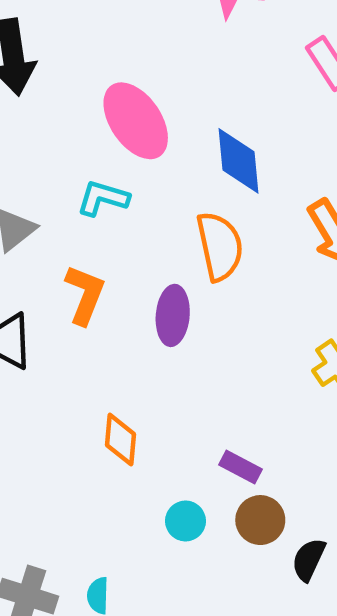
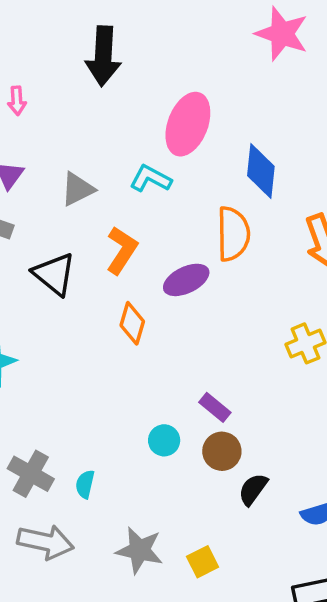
pink ellipse: (136, 121) -> (188, 124), turned 44
purple ellipse: (173, 315) -> (186, 280), turned 48
orange diamond: (121, 440) -> (132, 323), moved

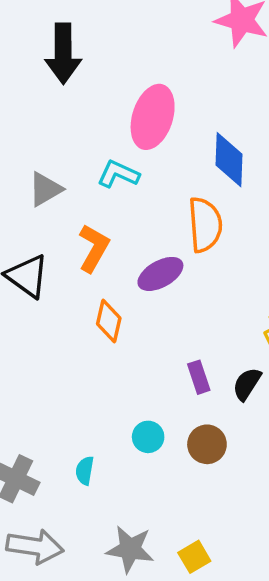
purple rectangle: (215, 407) -> (199, 377), moved, turned 36
cyan semicircle: (85, 484) -> (85, 471), moved
black semicircle: (253, 489) -> (247, 384), moved

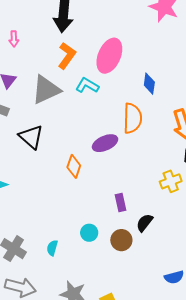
blue diamond: (229, 160) -> (149, 84), size x0.7
gray triangle: (45, 189) -> (46, 90), size x1.5
orange L-shape: (94, 248) -> (67, 56), moved
black semicircle: (247, 384) -> (145, 223), moved

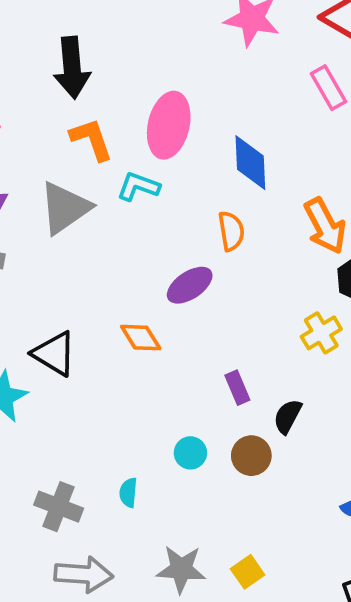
orange L-shape: (67, 56) -> (92, 139), turned -44
blue diamond: (149, 84) -> (250, 163), size x1.4
orange semicircle: (132, 118) -> (231, 231), size x0.7
black triangle: (31, 137) -> (54, 354), moved
orange diamond: (74, 166) -> (141, 338), turned -40

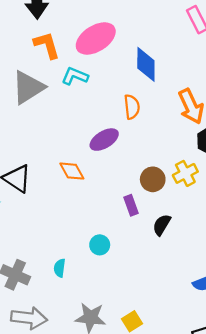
pink ellipse: (169, 125) -> (96, 38), turned 42
brown circle: (251, 456) -> (153, 179), moved

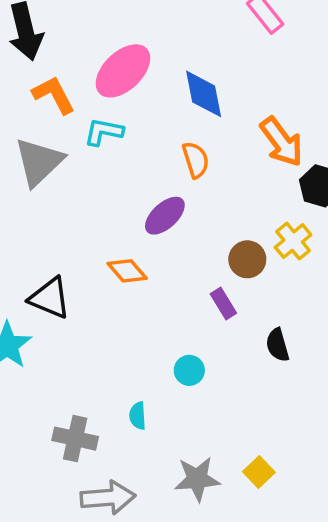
black semicircle: (162, 225) -> (278, 345), moved, turned -35

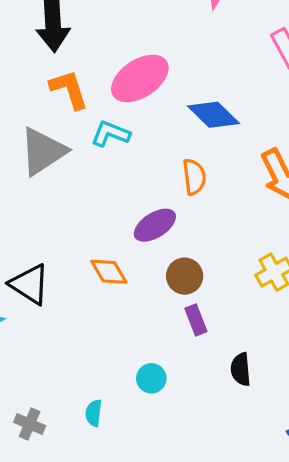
blue diamond: (204, 94) -> (213, 115), turned -45
brown circle: (247, 259) -> (185, 276), moved
gray cross: (75, 439) -> (30, 424), size x0.7

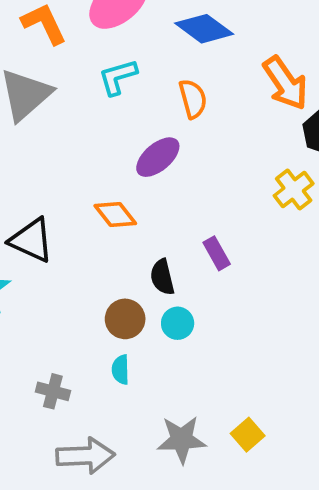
cyan L-shape: (111, 134) -> (118, 77), moved, turned -30
brown circle: (185, 276) -> (125, 319), moved
black semicircle: (241, 369) -> (162, 277), moved

